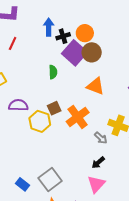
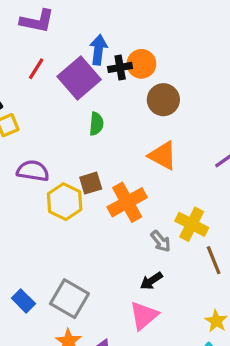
orange circle: (85, 33) -> (141, 64), moved
purple square: (74, 53) -> (79, 78), moved
gray square: (50, 179) -> (69, 299), turned -30

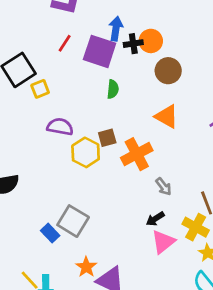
purple square: (79, 78) -> (100, 51), turned -32
yellow cross: (192, 224) -> (196, 227), moved
gray square: (69, 299) -> (73, 221), moved
pink triangle: (144, 316) -> (163, 242), moved

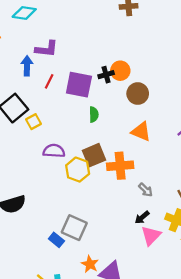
blue arrow: (116, 29) -> (27, 66), moved
brown square: (107, 138) -> (94, 155), size x1.5
orange cross: (137, 154) -> (120, 166), turned 30

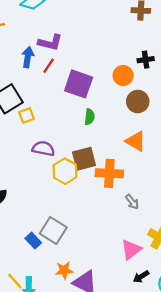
black cross: (106, 75) -> (146, 60), moved
red line: (49, 81) -> (49, 66), moved
black arrow: (142, 217) -> (141, 277), moved
orange star: (90, 264) -> (64, 270), turned 30

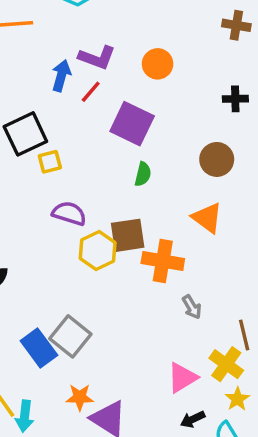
orange circle: (123, 76) -> (158, 64), moved
blue rectangle: (33, 241) -> (39, 348), size x1.5

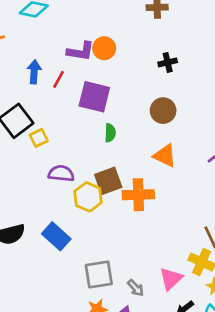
purple L-shape: (97, 58) -> (81, 51), moved
gray arrow: (192, 307) -> (136, 288), moved
gray square: (70, 336) -> (99, 274), moved, turned -36
blue rectangle: (39, 348) -> (56, 236), moved

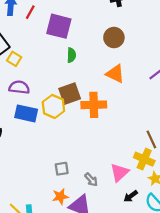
yellow square: (39, 138) -> (14, 59), turned -32
purple semicircle: (61, 173) -> (19, 87), moved
blue rectangle: (56, 236) -> (26, 113), moved, turned -30
gray square: (99, 274) -> (62, 169), size x0.6

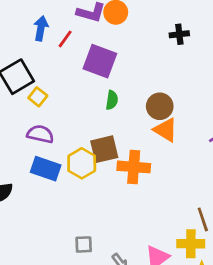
brown circle: (114, 38) -> (160, 106), moved
yellow cross: (144, 159) -> (191, 244), turned -30

